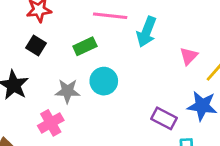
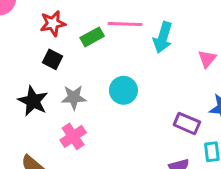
green rectangle: (85, 46) -> (92, 37), moved
gray star: (68, 91) -> (74, 97), moved

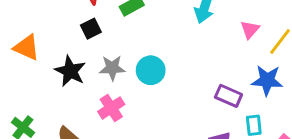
black square: (53, 59) -> (91, 29), turned 36
cyan circle: (123, 90) -> (151, 70), moved

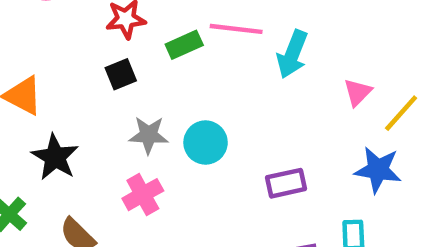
black star: (70, 71) -> (55, 157), moved
purple rectangle: (228, 96) -> (286, 183), moved, turned -40

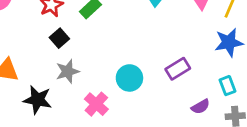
gray star: (149, 135) -> (68, 71), moved
cyan circle: (206, 143) -> (129, 78), moved

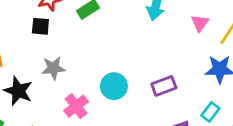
black square: (59, 38) -> (40, 26), moved, turned 36
cyan rectangle: (227, 86) -> (210, 112), turned 48

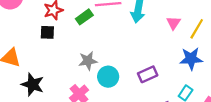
gray star: (53, 68) -> (88, 61), moved

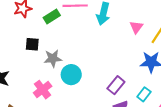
black square: (47, 32) -> (32, 44), moved
purple rectangle: (148, 74) -> (116, 85), moved, turned -30

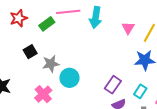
black square: (32, 44) -> (30, 52), turned -32

